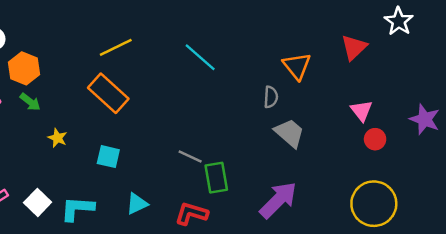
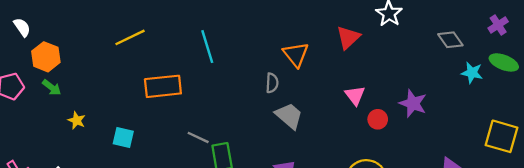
cyan line: (200, 57) -> (207, 47), turned 32
orange rectangle: (108, 93) -> (163, 86), moved, turned -48
red circle: (375, 139) -> (378, 119), moved

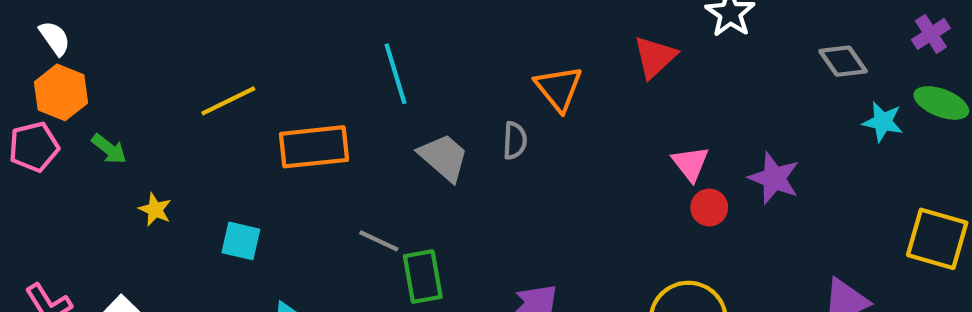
yellow line: (130, 37) -> (228, 101), moved
orange hexagon: (46, 57) -> (61, 92), moved
pink triangle: (355, 95) -> (690, 164), moved
gray trapezoid: (289, 116) -> (444, 157), moved

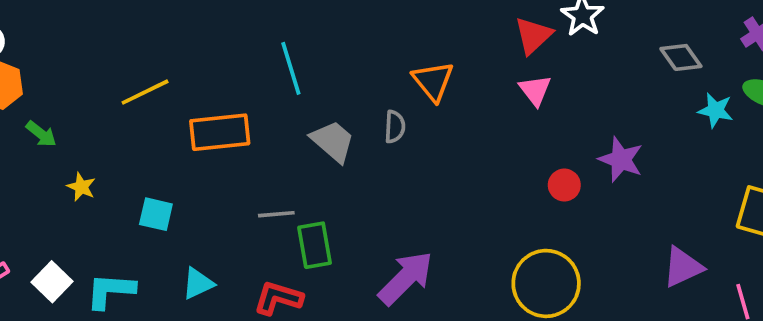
red triangle: (655, 57) -> (533, 36), moved
pink triangle: (690, 164) -> (535, 90), moved
gray line: (379, 241) -> (276, 214), turned -30

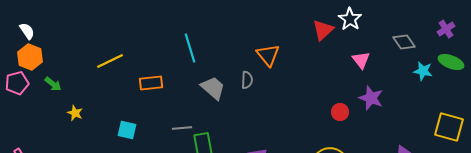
pink triangle: (535, 90) -> (361, 60), moved
orange rectangle: (220, 132) -> (151, 83), size x0.7
cyan square: (156, 214) -> (127, 130), moved

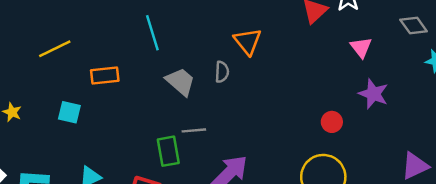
red circle: (340, 112) -> (332, 122), moved
gray line: (182, 128) -> (194, 130), moved
cyan square: (127, 130) -> (69, 112), moved

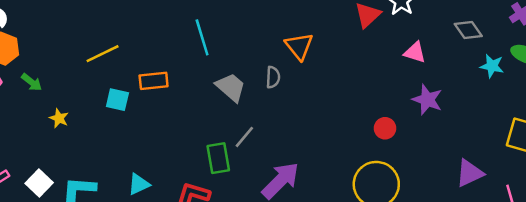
pink triangle: (361, 47) -> (415, 52), turned -35
cyan square: (69, 112) -> (117, 100), moved
gray line: (194, 130) -> (244, 137), turned -45

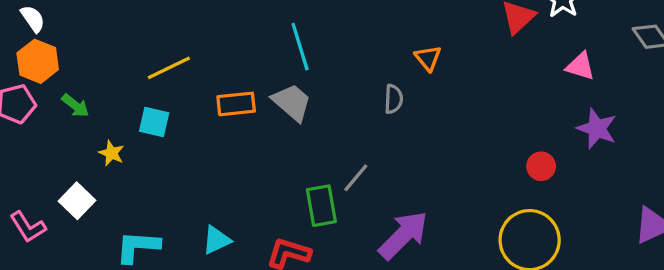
orange triangle: (299, 46) -> (428, 58), size x0.7
gray trapezoid: (231, 87) -> (292, 102), moved
cyan square: (117, 100) -> (154, 122), moved
white square: (39, 183) -> (77, 201), moved

